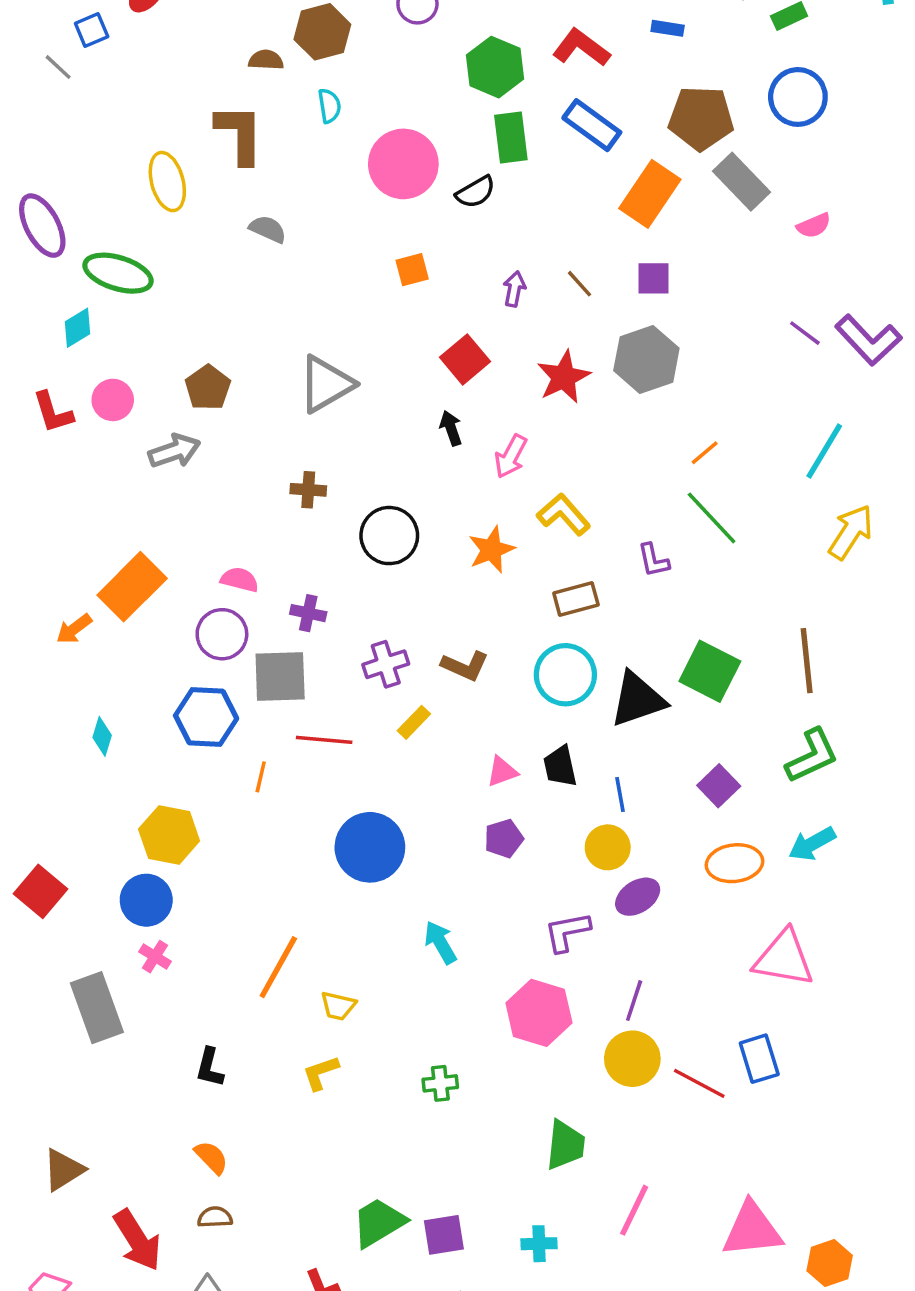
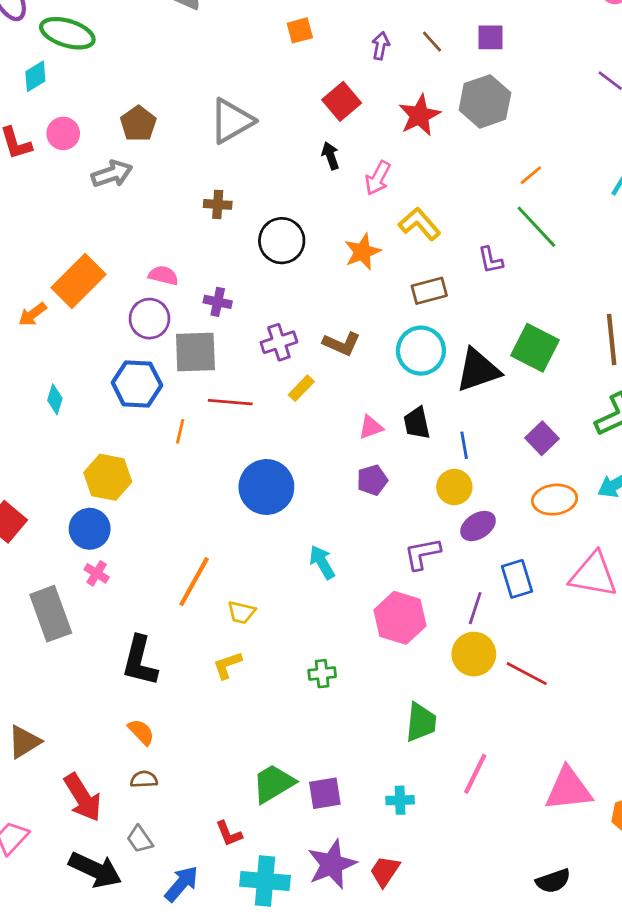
blue rectangle: (759, 1059) -> (517, 579), moved
black L-shape: (210, 1068) -> (140, 661), size x1.6

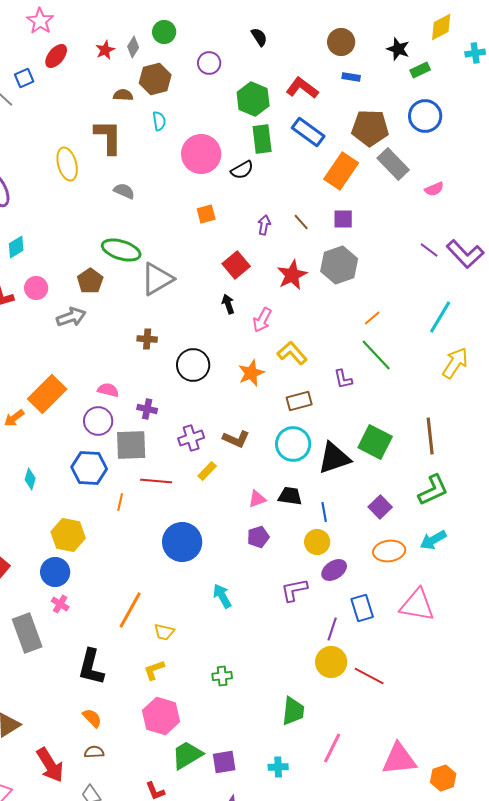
green ellipse: (67, 33) -> (121, 250), moved
black trapezoid: (417, 423) -> (290, 496), turned 110
pink hexagon: (400, 618) -> (161, 716), moved

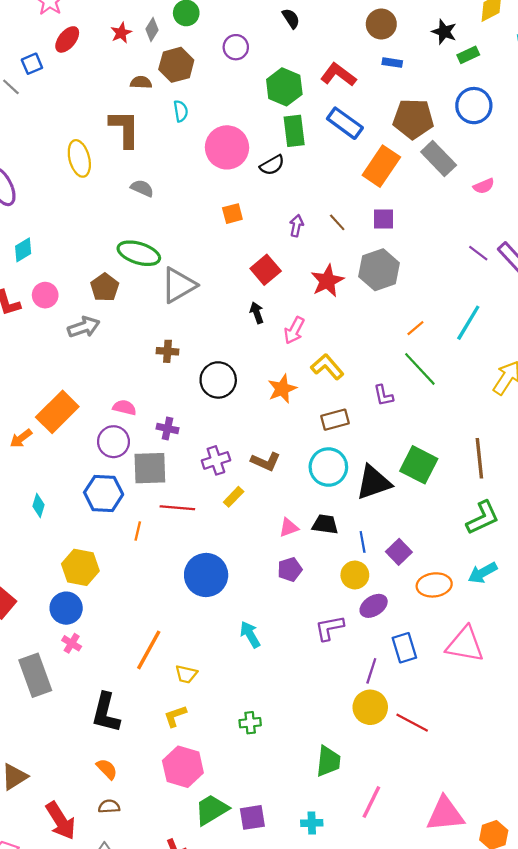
cyan line: (440, 317) -> (468, 323), moved
purple square: (380, 507) -> (399, 552), moved

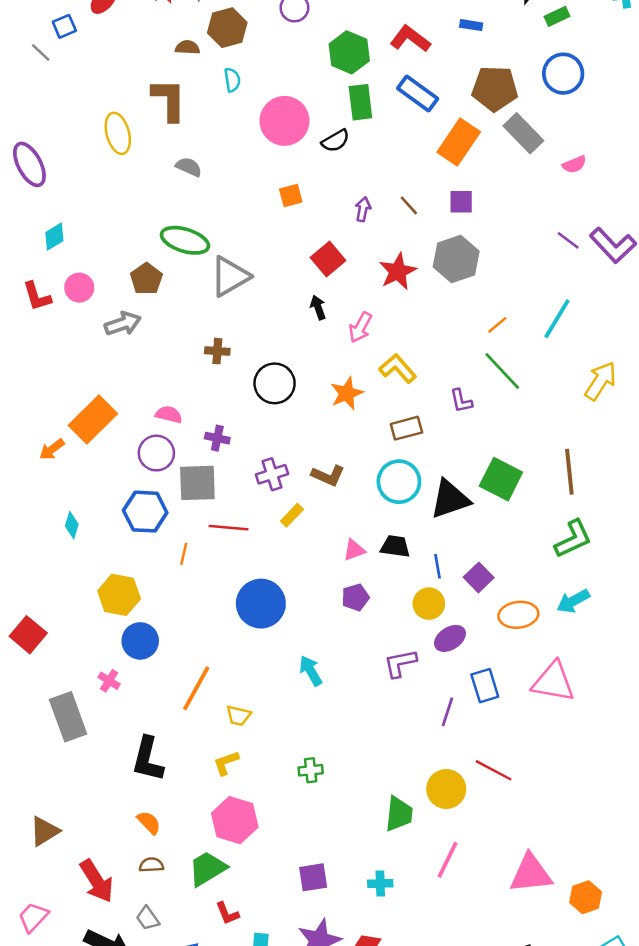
blue circle: (66, 608) -> (140, 641), moved
yellow circle: (370, 707) -> (446, 789), moved
green trapezoid: (212, 810) -> (207, 869), moved

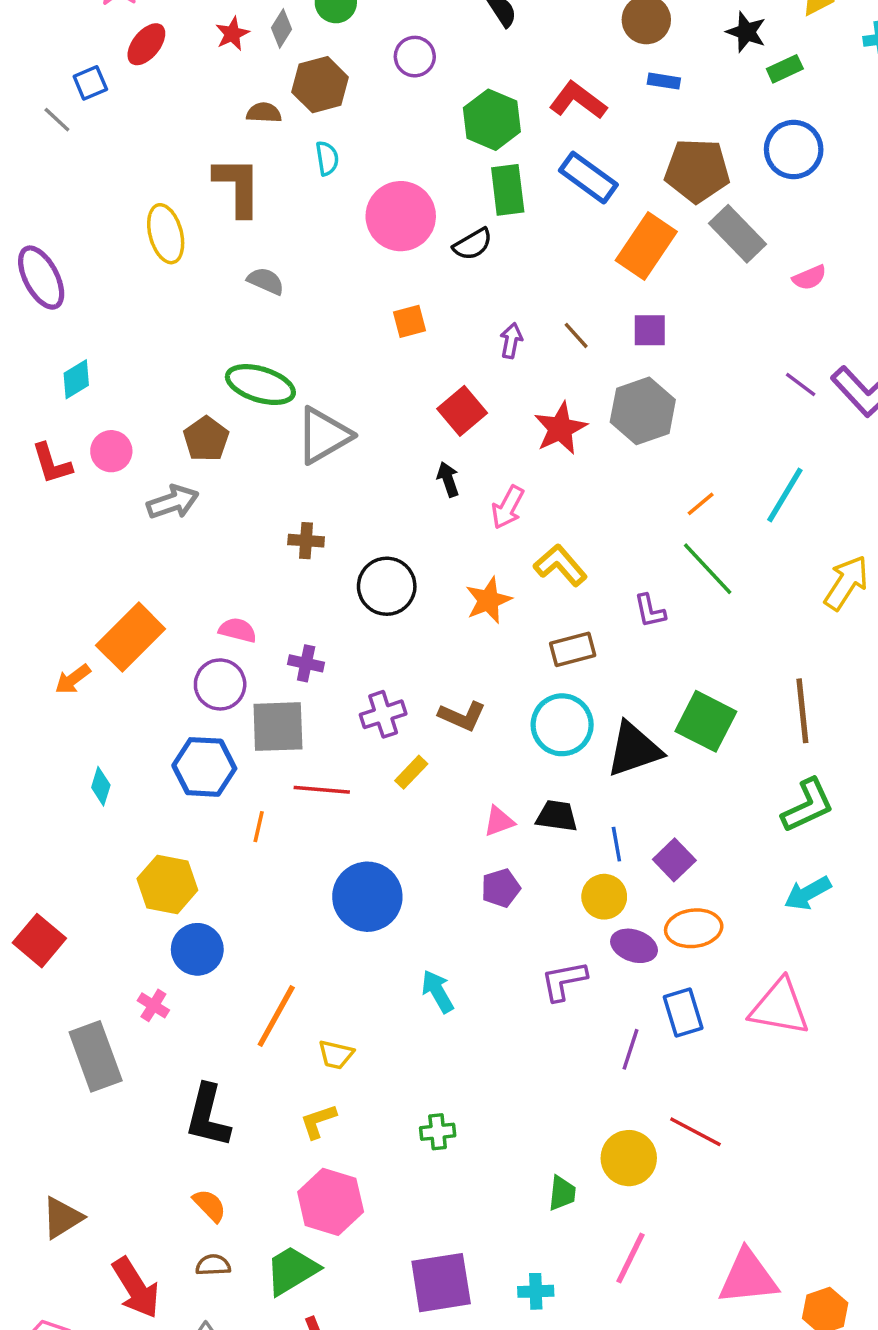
orange ellipse: (518, 615) -> (694, 928), moved
purple ellipse: (450, 638) -> (634, 946), turned 52
green trapezoid: (399, 814) -> (562, 1193), size x0.7
purple square: (313, 877) -> (441, 1283), size x1.5

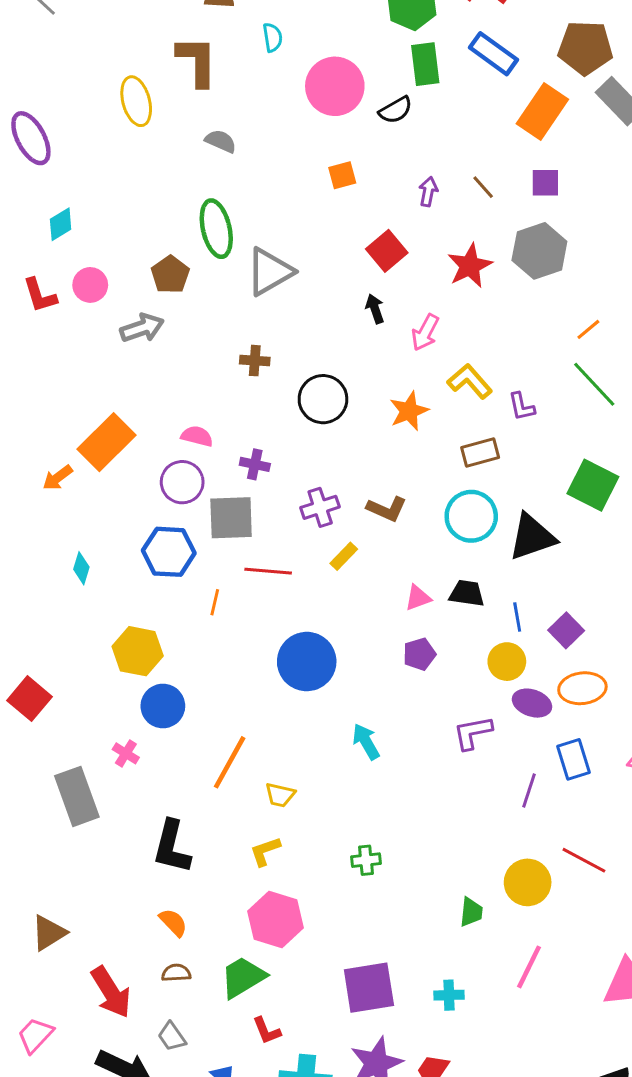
green ellipse: (260, 385) -> (216, 229), turned 60
purple L-shape: (650, 611) -> (522, 407), moved
green square: (706, 721) -> (593, 485), moved

